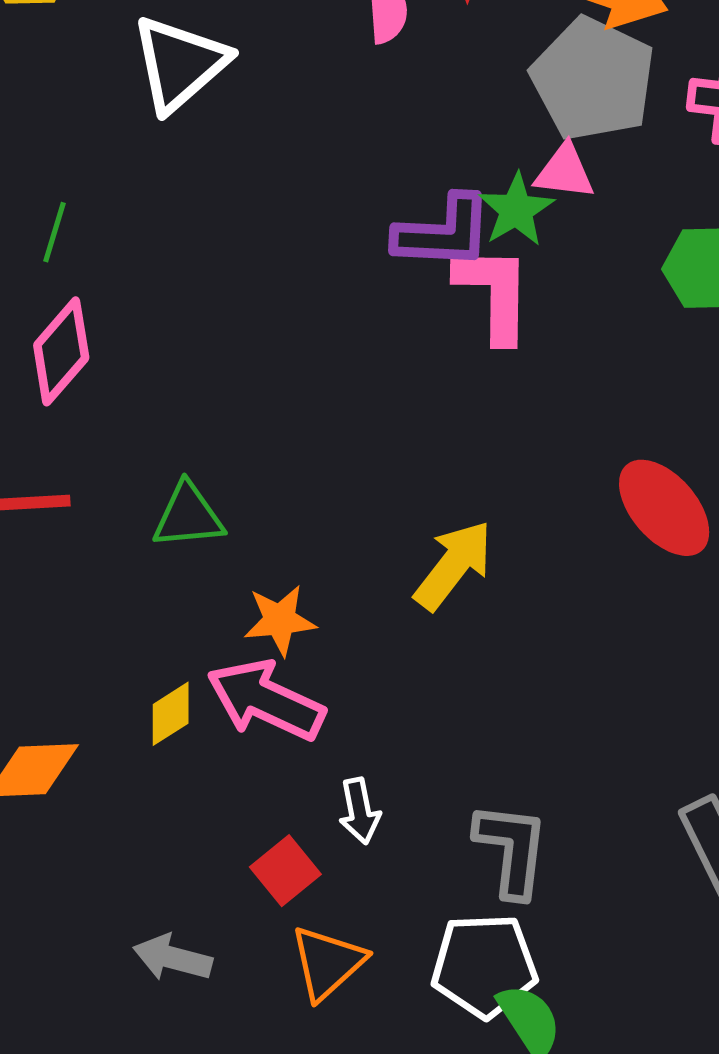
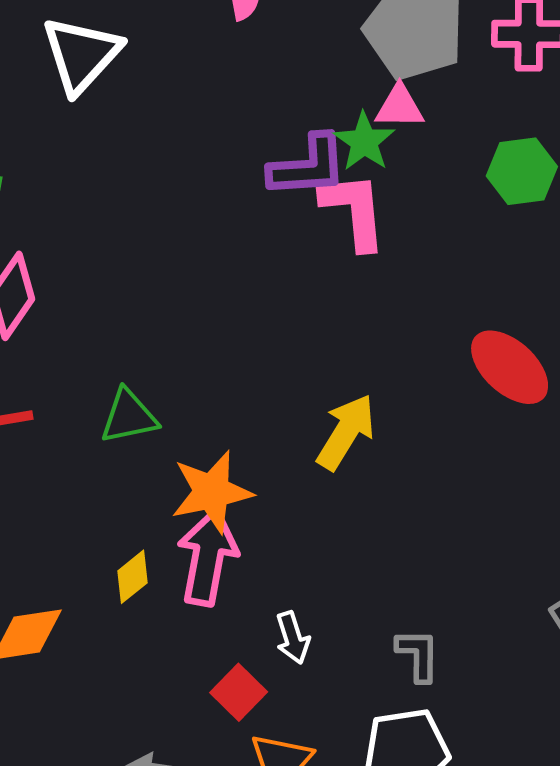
orange star: (280, 620) -> (212, 492), size x1.4
pink arrow: (266, 700) -> (208, 557), turned 82
gray L-shape: (512, 850) -> (418, 655), size x0.7

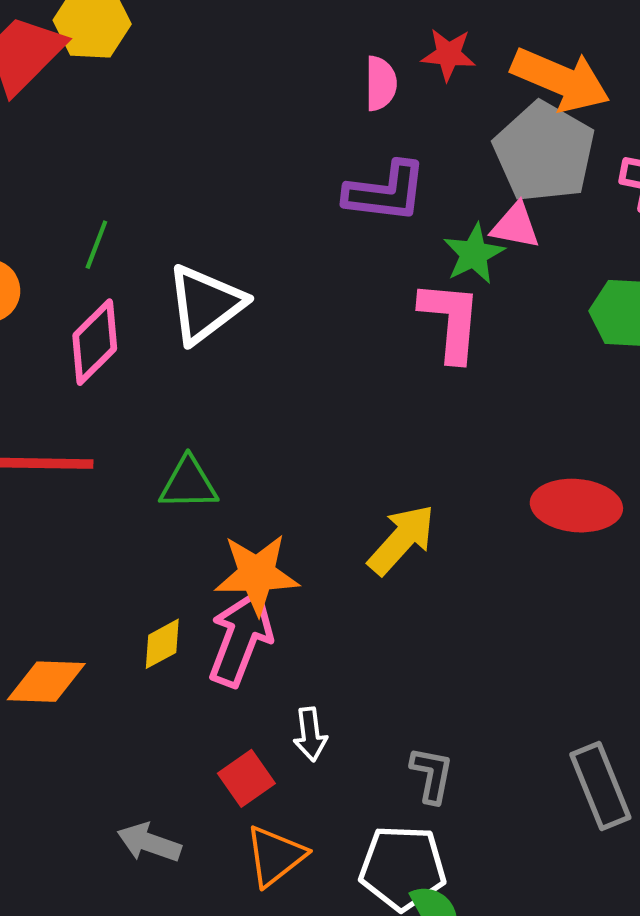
white triangle: (81, 55) -> (205, 304), moved
purple L-shape: (308, 166) -> (386, 192), moved
red ellipse: (510, 367) -> (576, 506), turned -48

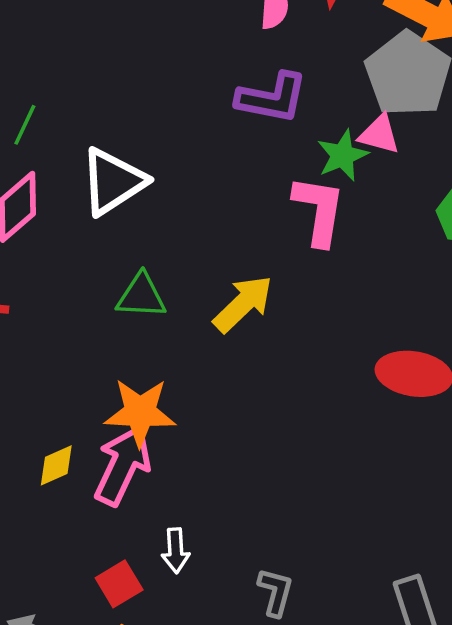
green triangle: (188, 484) -> (141, 296), moved
yellow arrow: (402, 540) -> (243, 304), moved

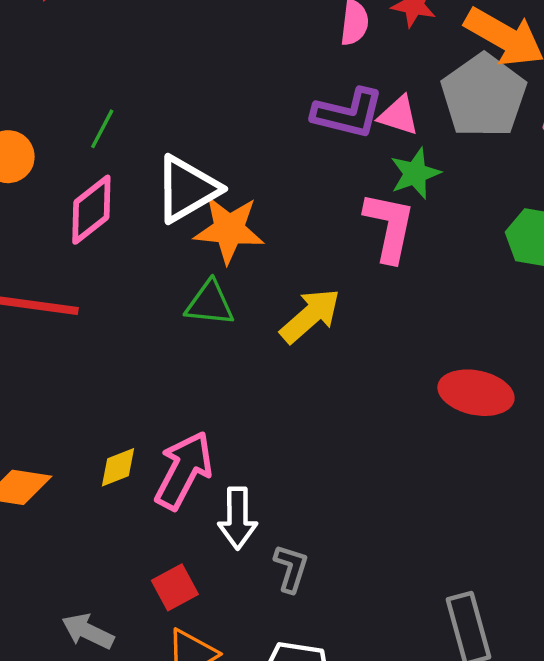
pink triangle: (379, 134) -> (399, 116), moved
orange star: (140, 412) -> (229, 229), moved
white arrow: (176, 551) -> (238, 518), moved, size x1.4
gray L-shape: (276, 592) -> (291, 568), moved

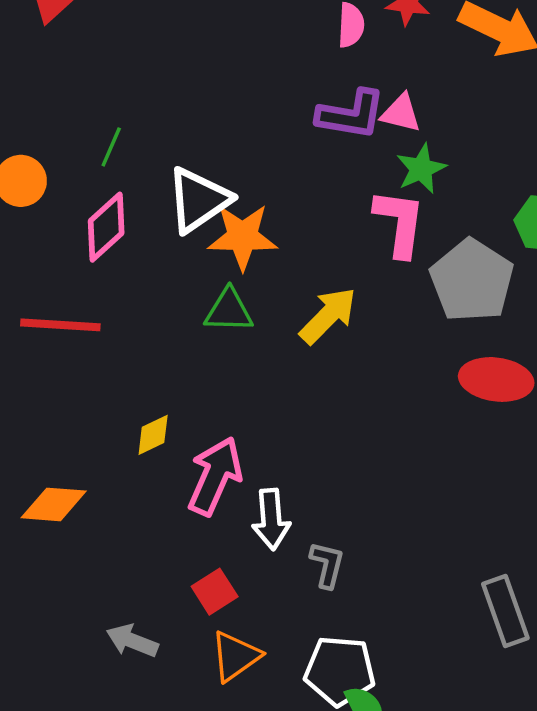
gray pentagon: (484, 96) -> (472, 281), moved
yellow diamond: (118, 467) -> (153, 435), moved

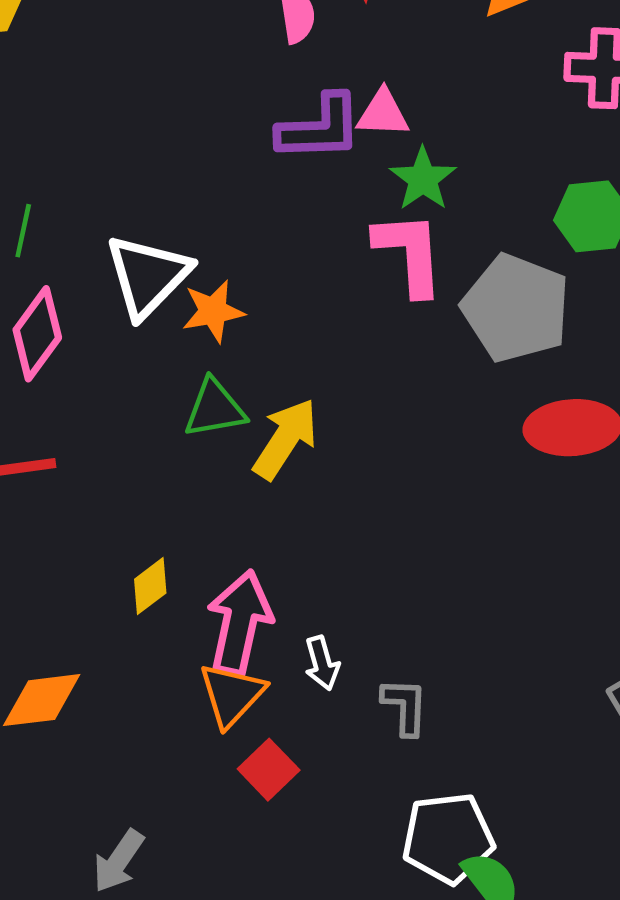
orange star: (243, 237) -> (213, 311), size x0.7
yellow arrow: (328, 316) -> (285, 439), moved
white arrow: (271, 519) -> (322, 663), size x0.7
gray arrow: (132, 641) -> (118, 861), moved, turned -66
orange triangle: (235, 656) -> (232, 695), moved

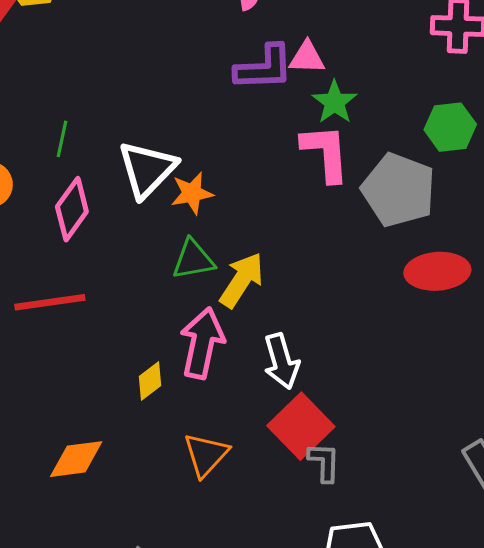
pink arrow: (240, 623) -> (202, 343), moved
white arrow: (322, 663) -> (281, 361), moved, size x1.5
red square: (269, 770) -> (301, 426), moved, size x1.6

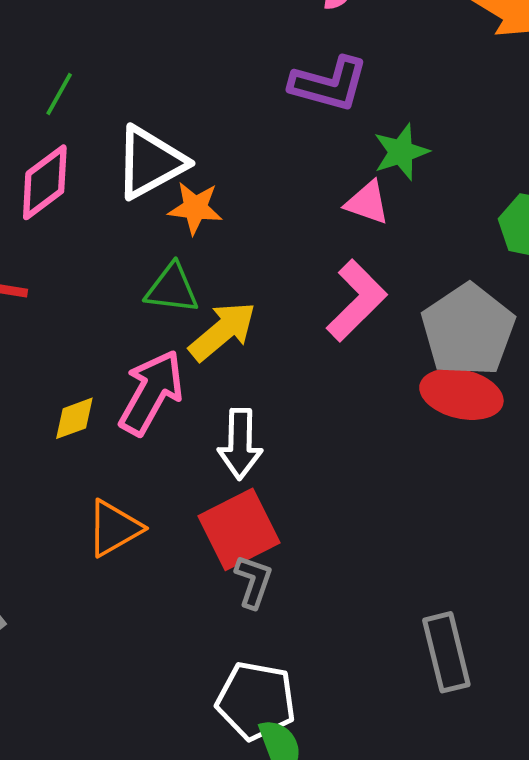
pink triangle: (307, 58) -> (367, 203), moved
pink L-shape: (326, 153) -> (357, 301), moved, turned 32
gray pentagon: (399, 190) -> (468, 330), moved

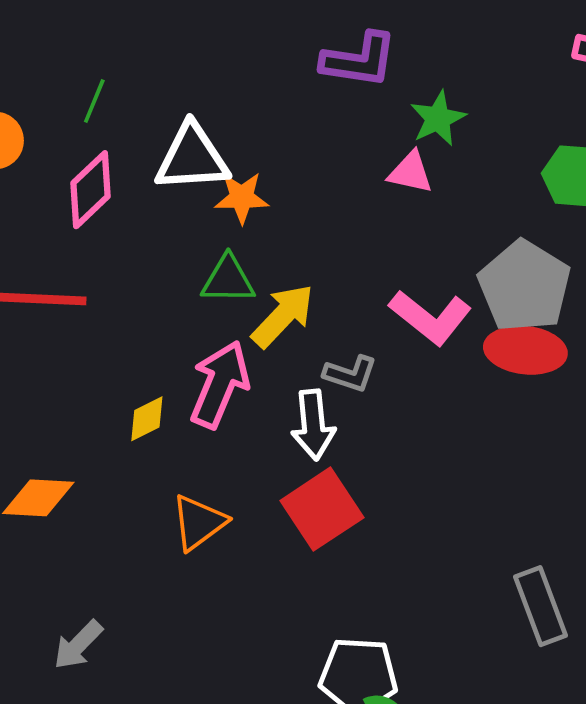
white triangle: (150, 162) -> (192, 158), turned 32
pink L-shape: (357, 301) -> (430, 317), moved, turned 90
gray L-shape: (254, 582) -> (350, 374), moved, turned 96

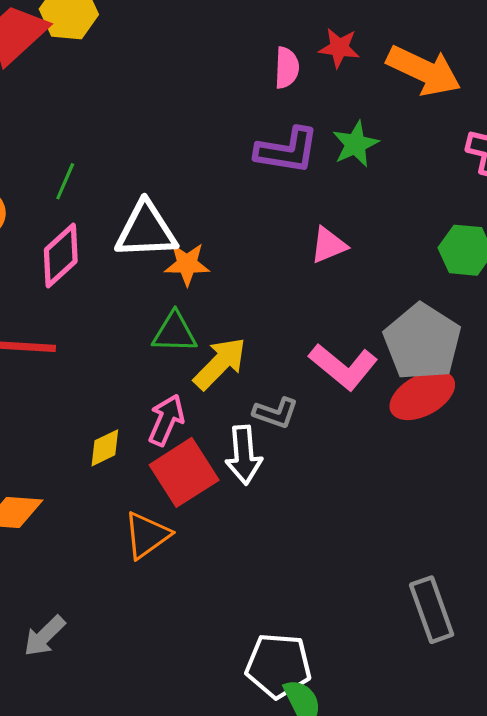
green star: (438, 118) -> (356, 144), moved
pink triangle: (410, 172) -> (329, 245), turned -36
red ellipse: (525, 350) -> (422, 395), turned -36
pink arrow: (220, 384) -> (166, 420), size x0.7
red square: (322, 509) -> (184, 472), moved

